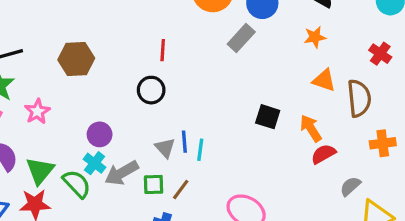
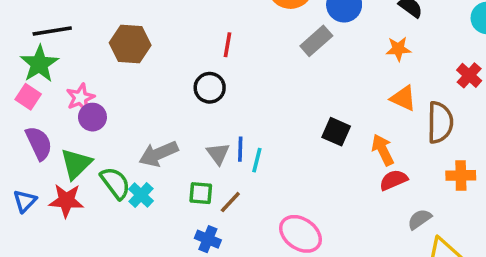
purple circle: (100, 134) -> (92, 117), moved
cyan cross: (94, 163) -> (141, 195), moved
gray arrow: (122, 173) -> (158, 154), moved

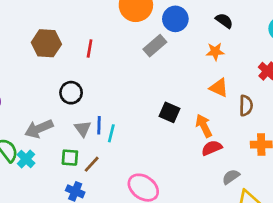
brown hexagon: (130, 44) -> (46, 43), moved
black circle: (210, 88) -> (71, 93), moved
brown semicircle: (440, 122) -> (246, 106), size x0.7

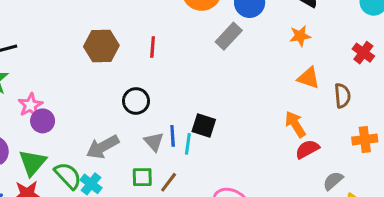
black square: (170, 112) -> (204, 126), moved

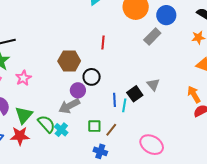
brown hexagon: (101, 46) -> (69, 61), moved
purple circle: (43, 121) -> (78, 90), moved
black square: (204, 126) -> (135, 94), turned 35
gray triangle: (154, 142) -> (153, 85), moved

